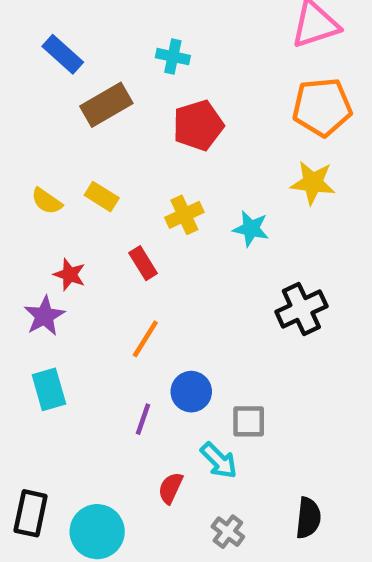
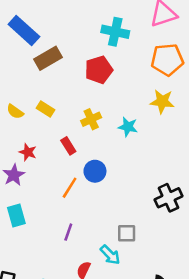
blue rectangle: (63, 54) -> (24, 30), size x1.4
cyan cross: (173, 57) -> (115, 32), moved, size x1.5
black cross: (301, 309) -> (168, 198), moved
blue circle: (191, 392) -> (95, 171), moved

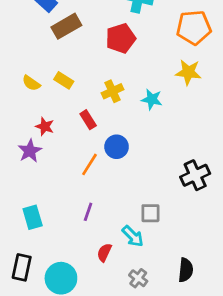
cyan rectangle: (16, 216) -> (33, 217), moved

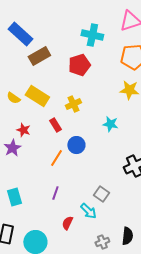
yellow rectangle: (64, 80) -> (37, 96), size x1.6
cyan star: (152, 99) -> (110, 124), moved
gray square: (150, 213) -> (101, 194), turned 35
gray cross: (138, 278) -> (102, 242), moved, turned 32

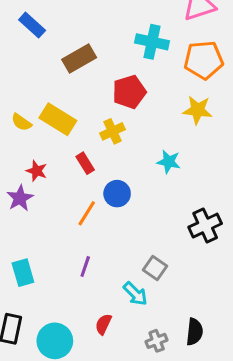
blue rectangle: (20, 34) -> (32, 25), size x0.7
cyan cross: (92, 35) -> (152, 42), moved
brown rectangle: (39, 56) -> (79, 58), moved
red pentagon: (79, 65) -> (129, 92), moved
red semicircle: (67, 223) -> (103, 324), moved

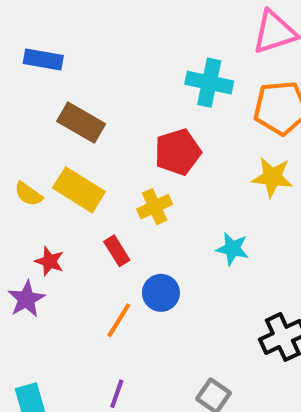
blue rectangle: (32, 25) -> (43, 60), turned -32
brown rectangle: (79, 58) -> (81, 123), moved, turned 60

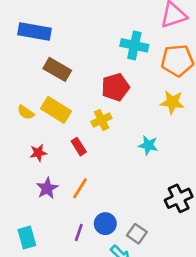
blue rectangle: (43, 60) -> (35, 31), size x1.4
red star: (50, 261) -> (38, 153), turned -30
blue circle: (161, 293) -> (105, 224), moved
purple star: (26, 299) -> (47, 188), moved

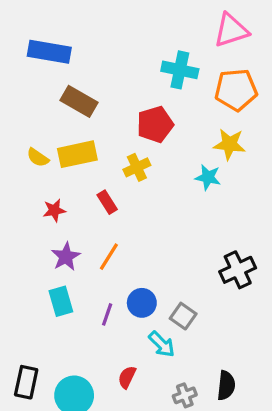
yellow rectangle: (56, 110) -> (77, 154), turned -44
cyan star: (148, 145) -> (208, 177), moved
cyan rectangle: (27, 238) -> (61, 301), moved

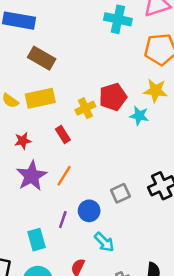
cyan cross: (180, 70) -> (118, 19), moved
red pentagon: (155, 124) -> (113, 97), moved
purple star: (66, 257) -> (32, 176), size x1.4
cyan rectangle: (61, 301) -> (37, 240), moved
gray square: (183, 316) -> (120, 193), moved, turned 30

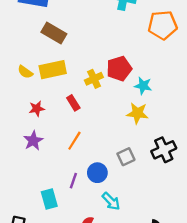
yellow star: (155, 91) -> (137, 113), moved
purple star: (32, 176) -> (33, 141), moved, size x0.7

